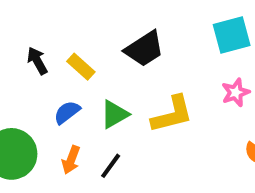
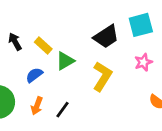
black trapezoid: (144, 49) -> (106, 37), moved
green triangle: (115, 114) -> (65, 61), moved
yellow L-shape: (172, 114) -> (102, 76), turned -44

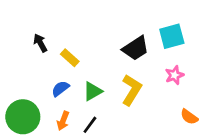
black arrow: (15, 42) -> (40, 43), moved
green triangle: (65, 61) -> (93, 91), moved

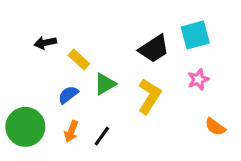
black arrow: (40, 43) -> (45, 43), turned -72
green triangle: (93, 91) -> (105, 84), moved

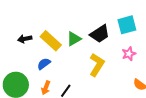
black arrow: (45, 43) -> (25, 39), moved
yellow rectangle: (79, 60) -> (51, 41), size x1.5
green triangle: (105, 84) -> (74, 39), moved

